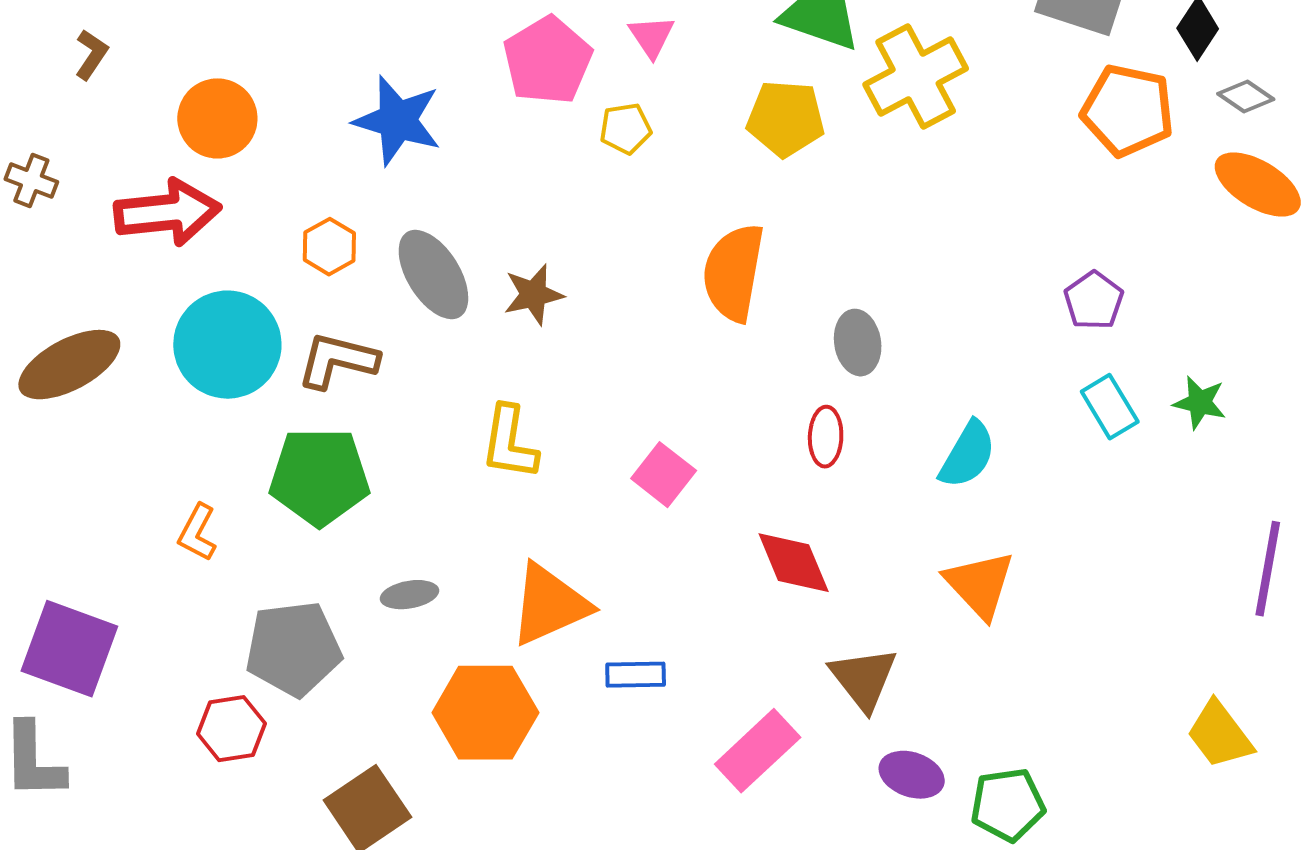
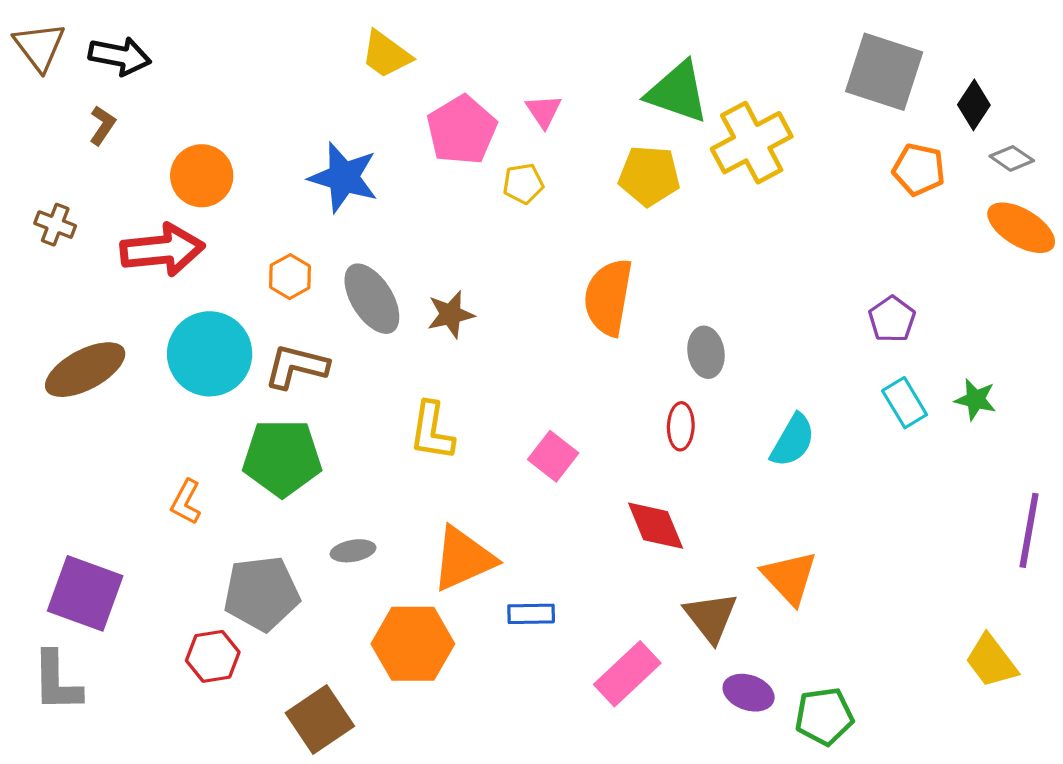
orange pentagon: (1128, 110) -> (919, 169), size x0.7
orange triangle: (980, 585) -> (790, 578), moved

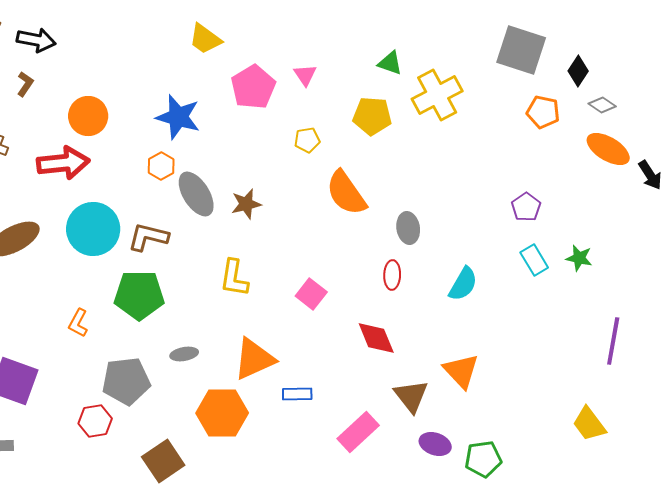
green triangle: (678, 92) -> (390, 63), size x0.6
yellow pentagon: (523, 184) -> (307, 140), moved
orange hexagon: (290, 277) -> (161, 166), moved
orange semicircle: (608, 297) -> (346, 193), turned -45

